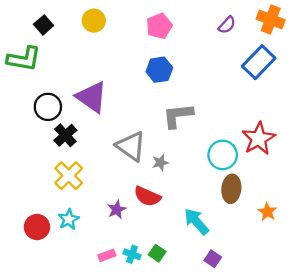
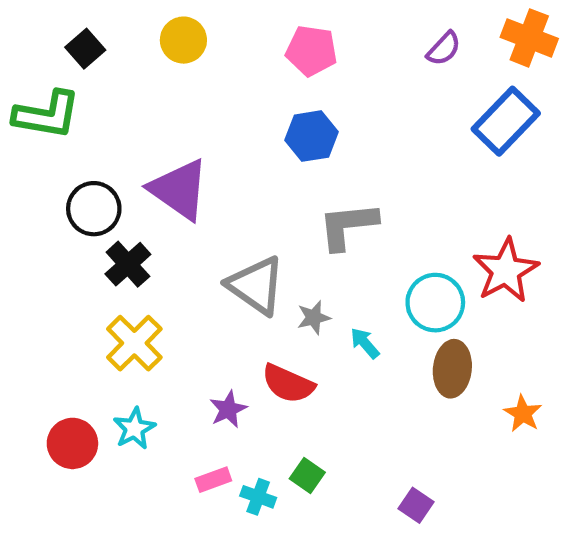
pink pentagon: (159, 26) -> (311, 51), turned 30
cyan arrow: (196, 222) -> (365, 343), moved, size x0.6
green square: (157, 253) -> (307, 475), moved
pink rectangle: (107, 255) -> (213, 480), moved

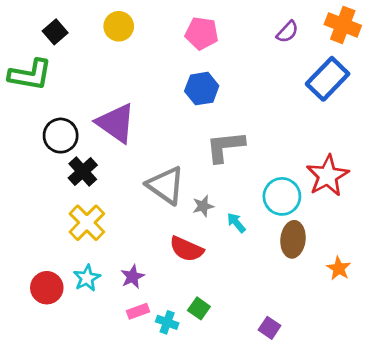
purple star: (228, 409) -> (133, 277), moved

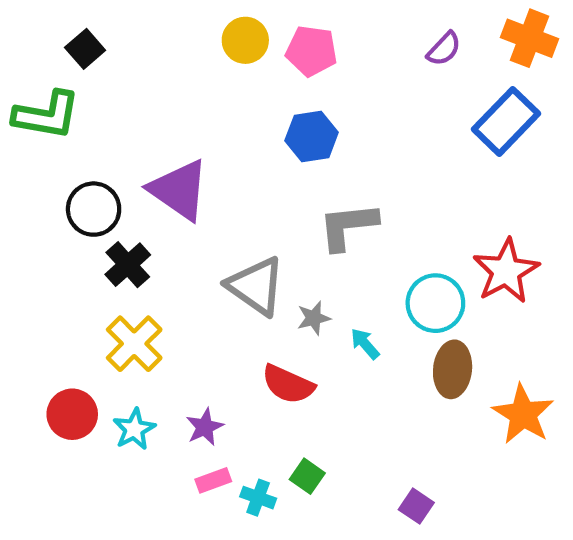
yellow circle: (119, 26) -> (245, 40), moved
orange star: (339, 268) -> (523, 414), size x1.6
red circle: (47, 288) -> (72, 414), moved

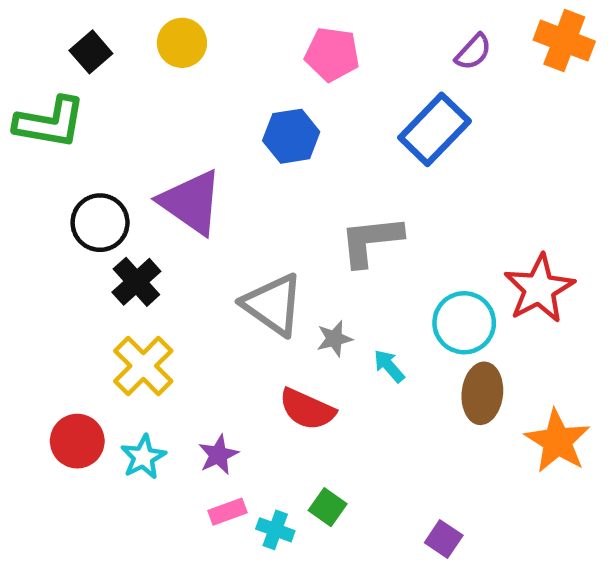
yellow circle: (245, 40) -> (182, 43), moved
blue rectangle: (506, 121) -> (435, 129), moved
blue hexagon: (312, 136) -> (291, 136), moved

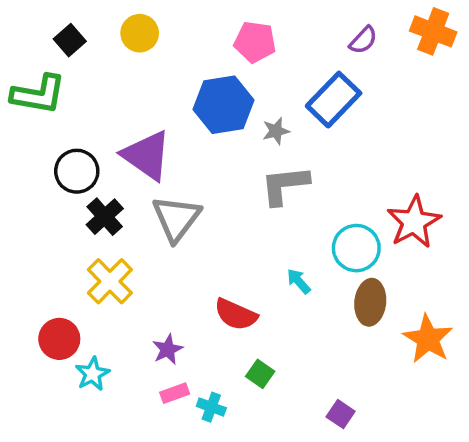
blue hexagon: (291, 136) -> (224, 105), size x1.4
gray triangle: (273, 305) -> (176, 218), moved, turned 32
gray star: (334, 339) -> (276, 131), moved
cyan star: (143, 457) -> (92, 374), moved
green square: (328, 507) -> (260, 374), moved

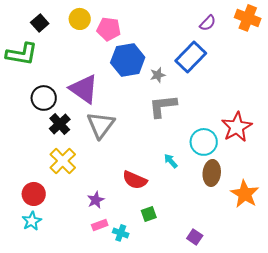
pink pentagon: (255, 42) -> (109, 29), moved
cyan star: (92, 374) -> (32, 221), moved
green square: (260, 374) -> (149, 214), turned 35

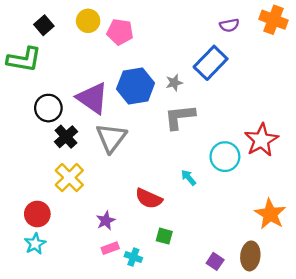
purple semicircle: (208, 23) -> (229, 25), turned 36
blue hexagon: (128, 60) -> (136, 86), moved
brown ellipse: (212, 173) -> (250, 256), moved
green square: (149, 214) -> (164, 236), turned 35

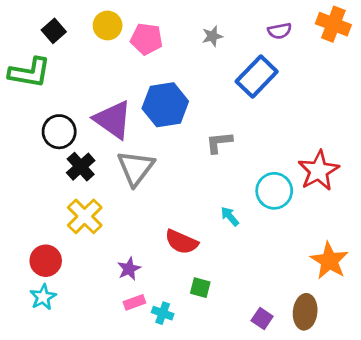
gray star: (174, 83) -> (212, 36), moved
gray L-shape: (180, 117) -> (219, 142), size x0.7

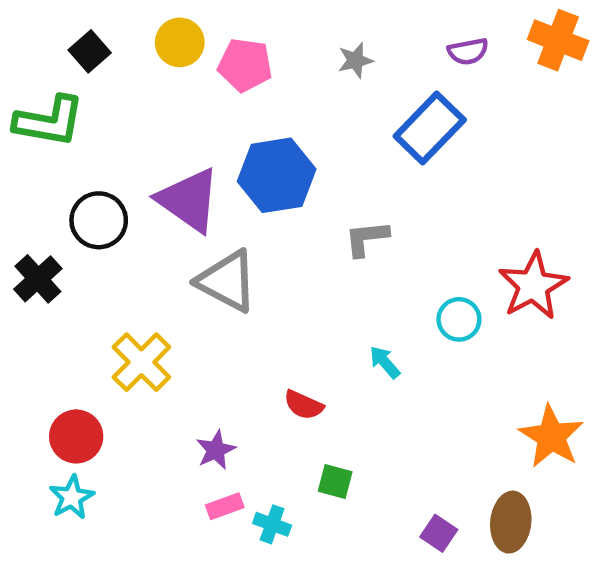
black cross: (81, 167) -> (38, 279), moved
gray triangle: (136, 168) -> (227, 281), turned -39
cyan circle: (274, 191) -> (459, 319), size x0.7
red semicircle: (181, 242) -> (304, 405), size x0.7

